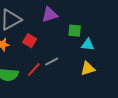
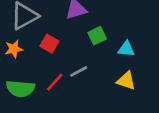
green square: (75, 31) -> (97, 36), moved, turned -32
yellow triangle: (88, 69) -> (126, 81), turned 35

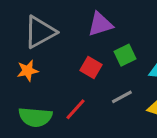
red square: (49, 44) -> (91, 68), moved
gray line: (79, 71) -> (122, 97), moved

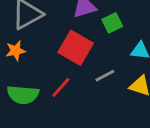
green square: (125, 55) -> (112, 23), moved
red square: (91, 68) -> (76, 48), size x1.6

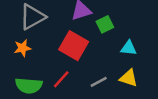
gray line: (105, 76) -> (99, 82), moved

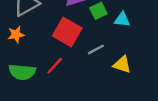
cyan triangle: (129, 48) -> (122, 19), moved
gray line: (99, 82) -> (96, 49), moved

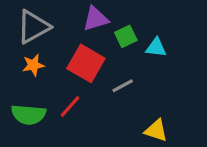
orange star: (16, 34) -> (33, 65), moved
yellow triangle: (122, 64) -> (156, 130), moved

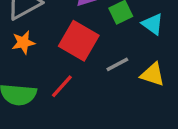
cyan triangle: (156, 48) -> (153, 24), turned 30
yellow triangle: (156, 130) -> (153, 74), moved

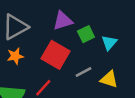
cyan triangle: (153, 24) -> (109, 43), turned 35

